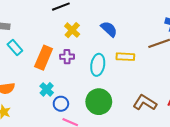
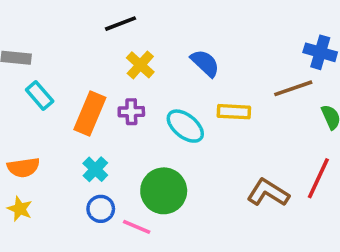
cyan ellipse: (98, 65) -> (185, 126), turned -60
green circle: (99, 102) -> (164, 191), moved
blue circle: (61, 104) -> (101, 209), moved

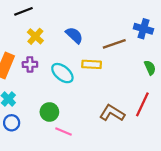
brown line: (293, 88) -> (114, 44), moved
green circle: (164, 191) -> (49, 112), size x0.7
pink line: (137, 227) -> (63, 131), moved

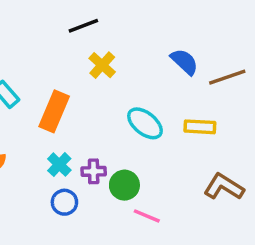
blue semicircle: (74, 35) -> (184, 62), moved
purple cross: (30, 64) -> (94, 171), moved
yellow rectangle: (92, 64) -> (200, 127), moved

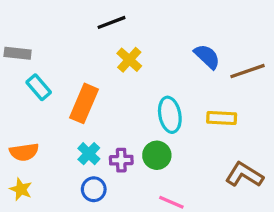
cyan ellipse: (145, 123) -> (170, 115), turned 40
green circle: (124, 185) -> (157, 155), moved

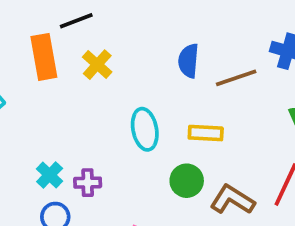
blue semicircle: (207, 56) -> (189, 61), turned -128
orange rectangle: (84, 103) -> (44, 57), moved, turned -33
green circle: (157, 155) -> (187, 181), moved

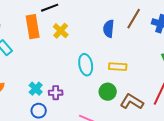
brown line: (236, 78) -> (134, 19), moved, turned -40

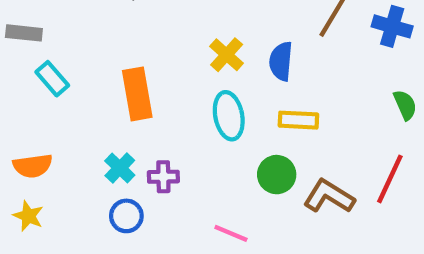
orange rectangle: (33, 27) -> (137, 94), moved
blue semicircle: (109, 29) -> (281, 61), moved
yellow cross: (61, 31) -> (227, 55), moved

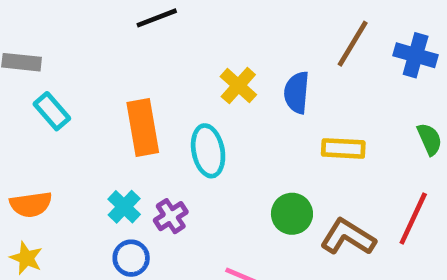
cyan ellipse: (229, 116) -> (208, 151), moved
yellow rectangle: (298, 120) -> (343, 148), moved
purple cross: (163, 177) -> (171, 216), turned -32

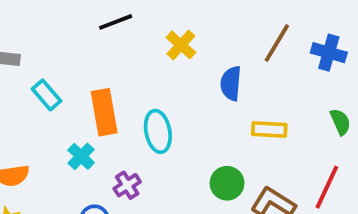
yellow cross: (238, 86) -> (181, 45), moved
cyan rectangle: (52, 111) -> (46, 95), moved
cyan cross: (124, 207) -> (81, 156), moved

